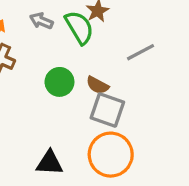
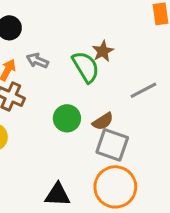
gray arrow: (41, 21) -> (37, 61), moved
brown semicircle: (97, 85) -> (103, 121), turned -60

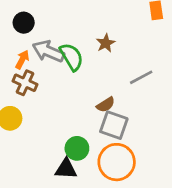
gray arrow: (37, 61) -> (48, 51), size x1.6
green semicircle: (86, 67) -> (71, 57), moved
green circle: (67, 118) -> (77, 148), moved

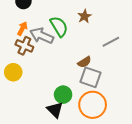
gray arrow: (48, 51) -> (42, 36), moved
black triangle: (66, 169) -> (55, 110), turned 42

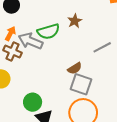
green semicircle: (59, 26) -> (48, 31), turned 105
green circle: (63, 95) -> (33, 102), moved

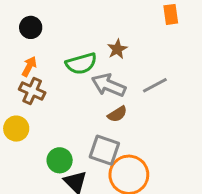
gray arrow: (30, 41) -> (109, 85), moved
gray square: (81, 84) -> (104, 150), moved

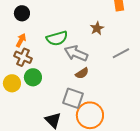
brown star: (117, 49) -> (97, 28), moved
gray line: (155, 85) -> (121, 53), moved
green circle: (60, 160) -> (33, 77), moved

